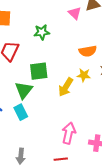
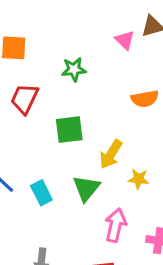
yellow star: (84, 75) -> (139, 179), moved
green triangle: (24, 90) -> (86, 188), moved

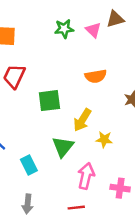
green star: (74, 69) -> (64, 29), moved
orange semicircle: (145, 99) -> (96, 76), moved
cyan rectangle: (41, 193) -> (29, 165), moved

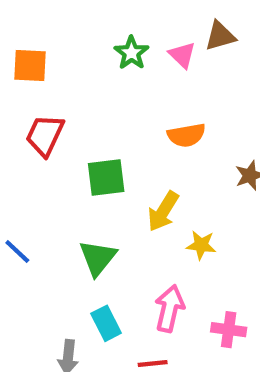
green star: (64, 29) -> (131, 53), turned -30
green triangle: (63, 147) -> (98, 258), moved
cyan rectangle: (29, 165) -> (106, 323), moved

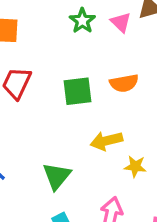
green square: (106, 178) -> (78, 91), moved
yellow arrow: (163, 211) -> (106, 141), turned 44

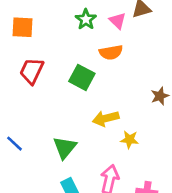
orange semicircle: (124, 83) -> (111, 52), moved
green square: (78, 91) -> (82, 77), turned 35

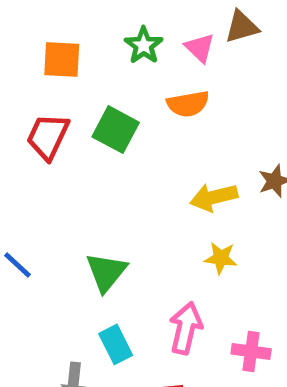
orange square: (22, 27) -> (62, 59), moved
green square: (82, 77) -> (116, 130), moved
yellow arrow: (106, 118) -> (214, 197), moved

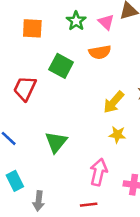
red trapezoid: (48, 137) -> (25, 88), moved
yellow arrow: (214, 197) -> (114, 102), turned -35
cyan rectangle: (116, 344) -> (15, 181), moved

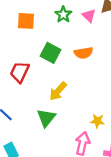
orange semicircle: (100, 52) -> (84, 53), moved
yellow arrow: (114, 102) -> (58, 91), moved
yellow star: (117, 135) -> (97, 121), moved

